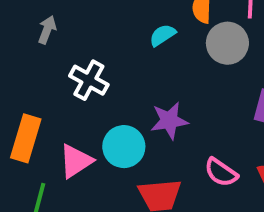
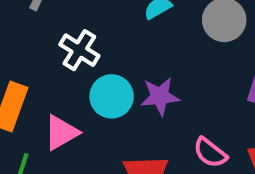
cyan circle: (124, 147) -> (112, 96), moved

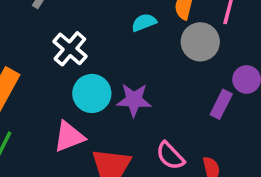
pink triangle: (61, 133) -> (69, 137), moved

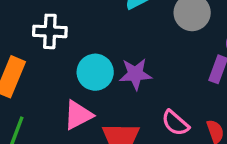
white cross: (70, 49) -> (50, 31), moved, turned -32

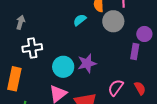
pink semicircle: (175, 123) -> (116, 88), turned 96

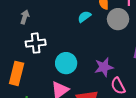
purple star: (87, 63) -> (104, 67), moved
pink semicircle: (116, 88) -> (118, 86), turned -66

